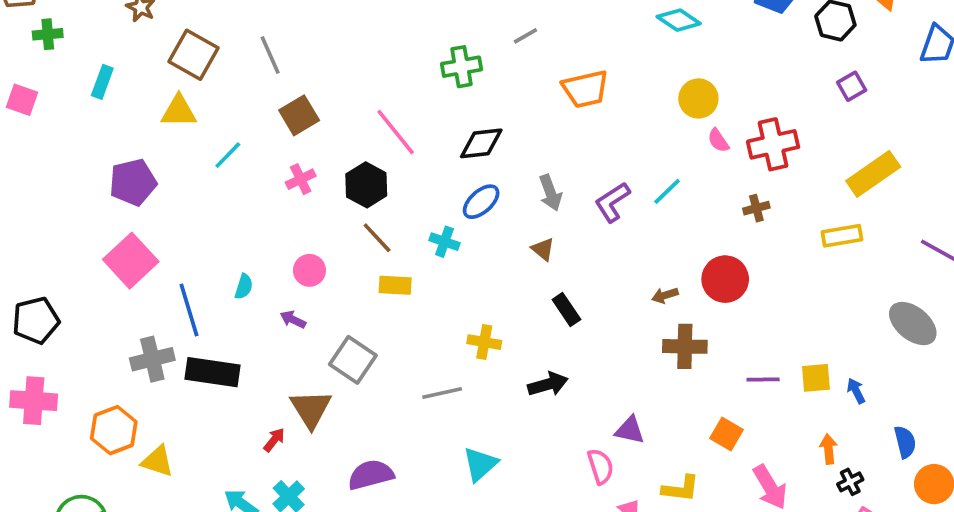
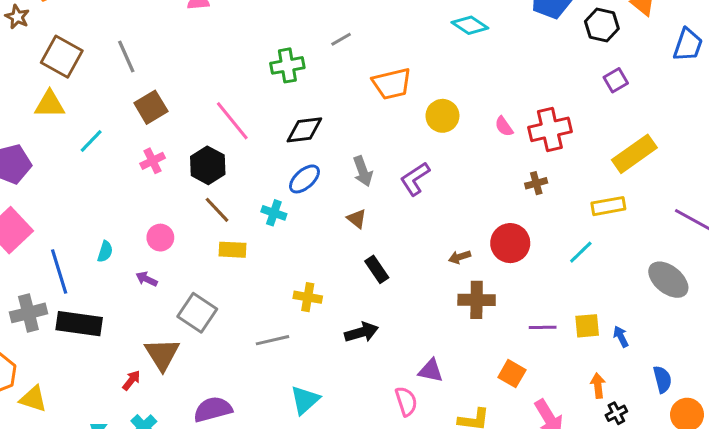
yellow circle: (698, 98) -> (442, 116), moved
cyan line: (667, 191) -> (581, 252), moved

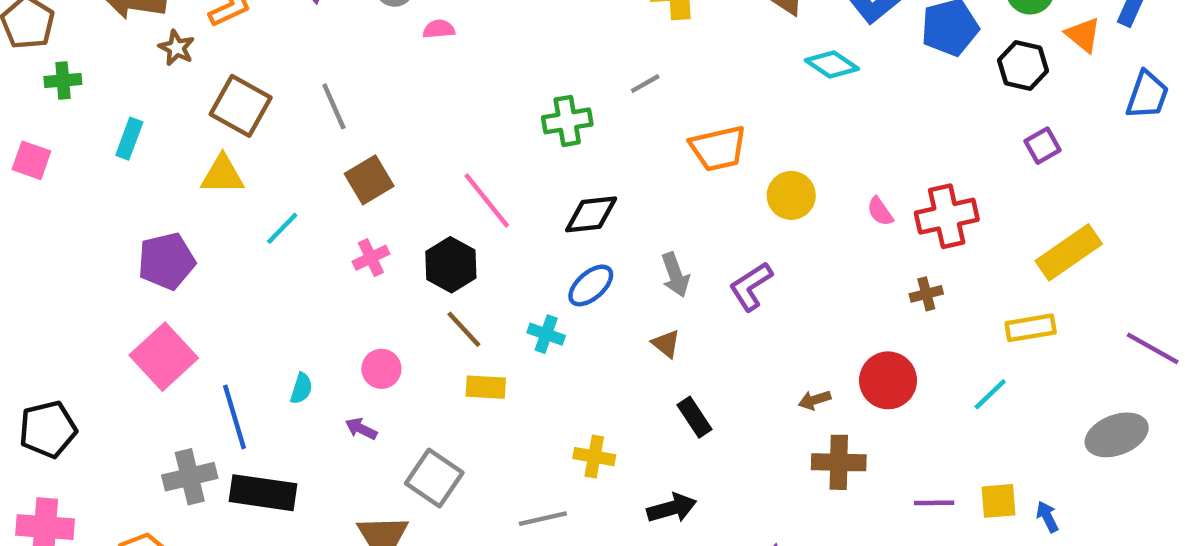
gray ellipse: (668, 280) -> (1117, 435), turned -60

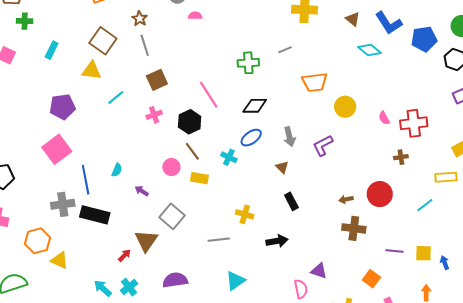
brown star: (176, 48) -> (140, 19), moved
pink circle: (381, 369) -> (171, 167), moved

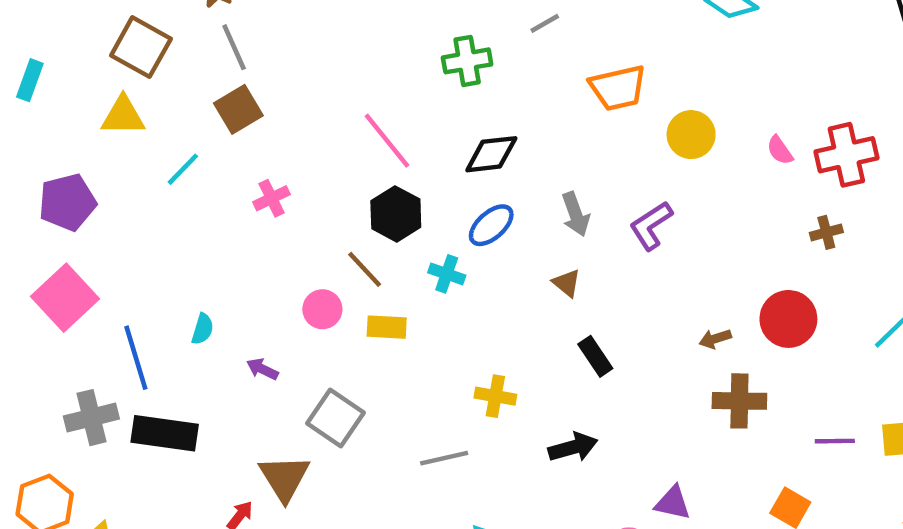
brown square: (157, 80) -> (238, 109), moved
black hexagon: (190, 122) -> (396, 214), moved

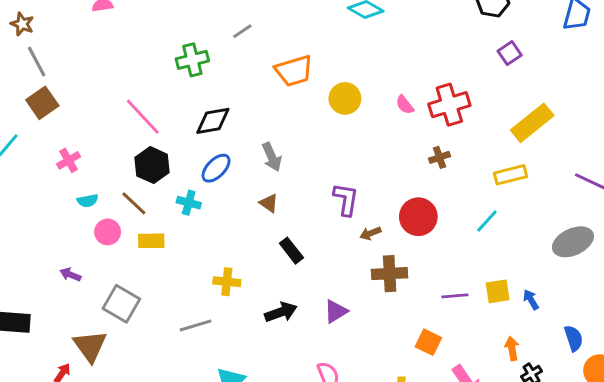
purple L-shape: (651, 225) -> (346, 199), moved, turned 136
cyan semicircle: (203, 329) -> (88, 201), moved, turned 66
purple triangle: (673, 503) -> (336, 311), moved, turned -40

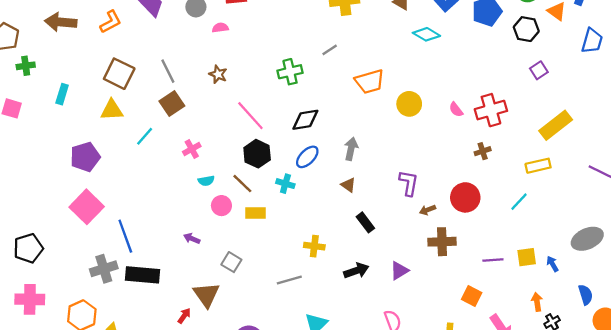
brown star: (22, 24) -> (218, 74), moved
gray arrow: (272, 157) -> (351, 149), turned -145
gray ellipse: (573, 242) -> (587, 239), moved
gray square: (121, 304) -> (231, 262), size x0.7

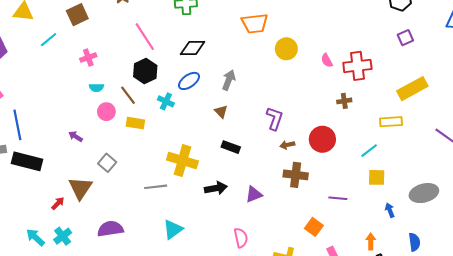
black rectangle: (365, 222) -> (231, 147), turned -42
yellow cross: (314, 246) -> (182, 161), size x1.6
yellow square: (527, 257) -> (377, 177), moved

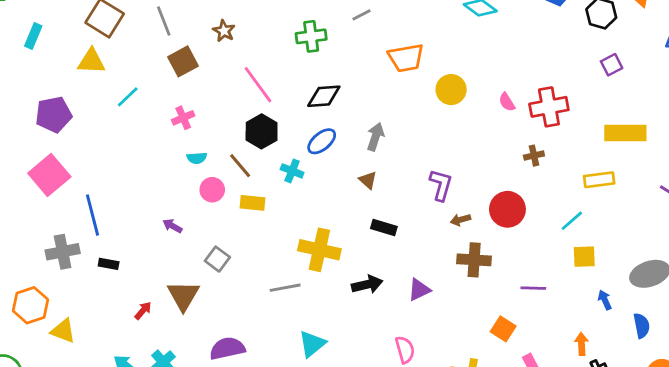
brown square: (77, 15) -> (183, 61), moved
yellow rectangle: (412, 89) -> (625, 133), turned 32
black rectangle: (27, 161) -> (109, 264), size x0.5
red arrow: (58, 203) -> (143, 311), moved
blue semicircle: (414, 242) -> (642, 326), moved

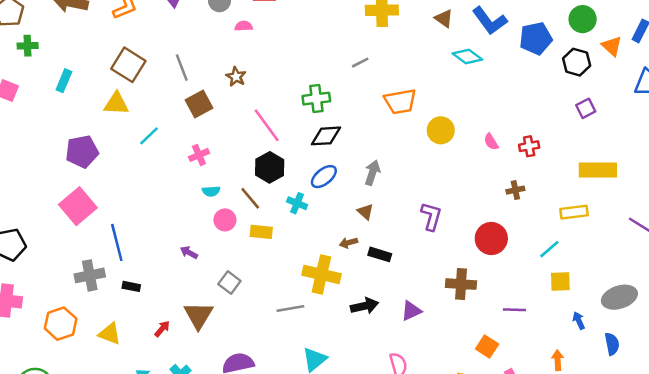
green cross: (311, 36) -> (316, 99), moved
red cross: (549, 107) -> (529, 146), size x0.6
brown arrow: (460, 220) -> (349, 243), moved
yellow triangle: (63, 331) -> (110, 334), moved

